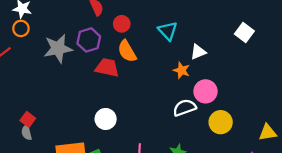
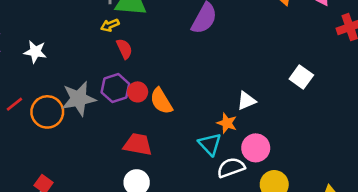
red circle: (122, 24) -> (138, 92), moved
orange circle: (21, 28) -> (47, 112), moved, size x1.6
cyan triangle: (168, 31) -> (210, 144), moved
red trapezoid: (107, 68) -> (138, 144), moved

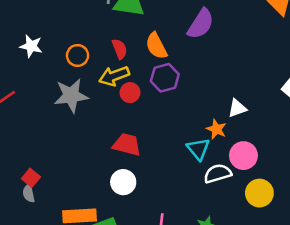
yellow arrow: (110, 25) -> (114, 76), moved, size x1.6
purple hexagon: (115, 88) -> (165, 78), moved
orange semicircle: (161, 101) -> (156, 46), moved
orange circle: (47, 112) -> (78, 55), moved, size x0.7

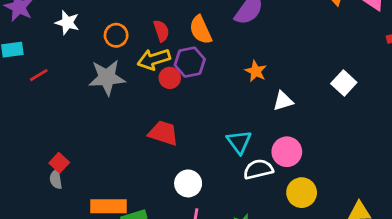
purple hexagon: (165, 78) -> (190, 62), moved
orange star: (216, 129) -> (256, 71), moved
white circle: (123, 182) -> (188, 183), moved

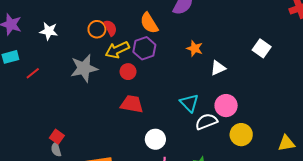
red semicircle: (161, 31) -> (111, 28), moved
orange circle: (116, 35) -> (97, 29), moved
red circle: (170, 78) -> (128, 72), moved

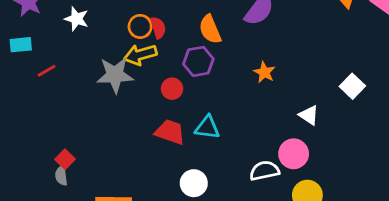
yellow arrow: (117, 50) -> (140, 55), moved
white triangle: (218, 68) -> (309, 115), moved, turned 49
cyan triangle: (189, 103) -> (207, 127), moved, turned -48

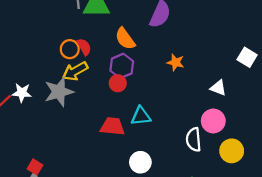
white star: (76, 19) -> (22, 93), moved
red circle: (172, 89) -> (118, 83), moved
white semicircle: (264, 171) -> (194, 140), turned -70

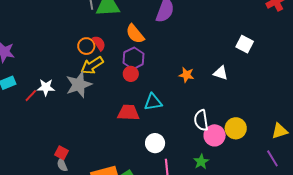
orange star: (176, 62) -> (186, 75), moved
pink circle: (213, 121) -> (215, 135), moved

